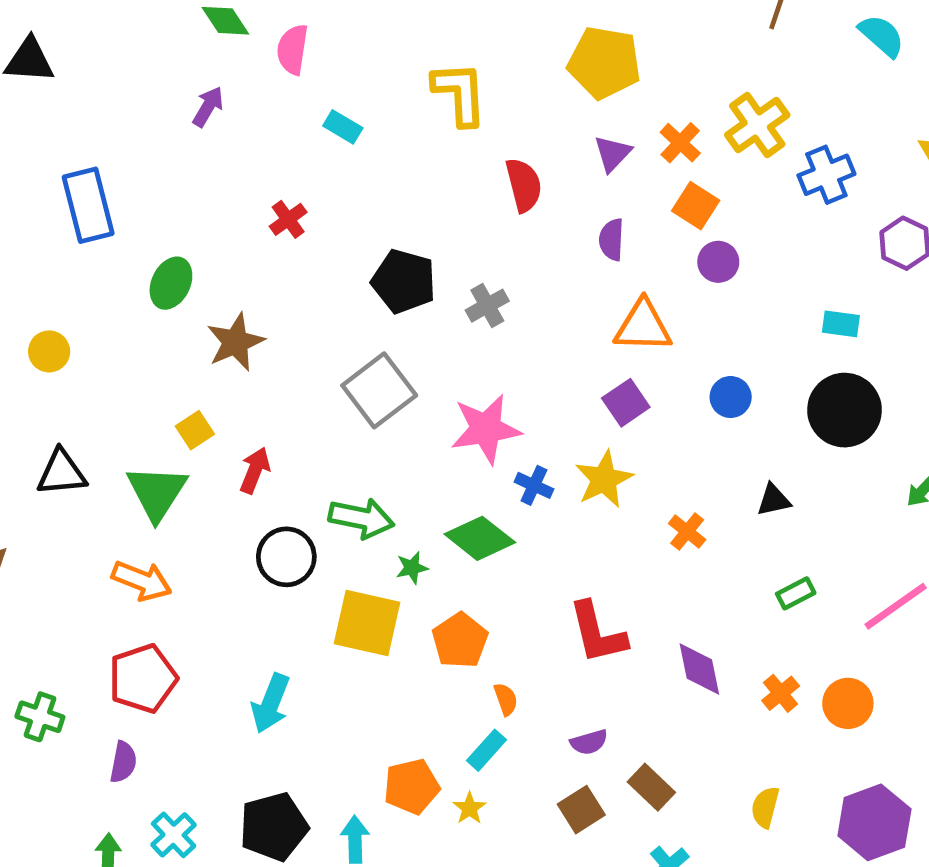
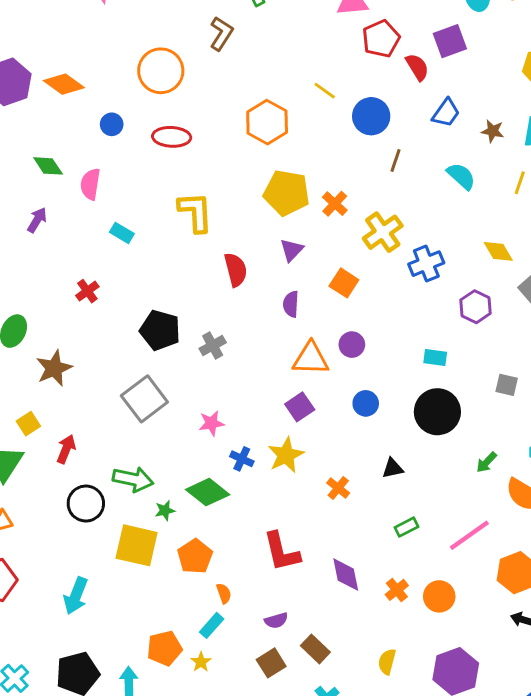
orange cross: (680, 143) -> (335, 204), moved
purple circle: (718, 262) -> (352, 345), moved
pink star: (486, 429) -> (212, 423), size x0.6

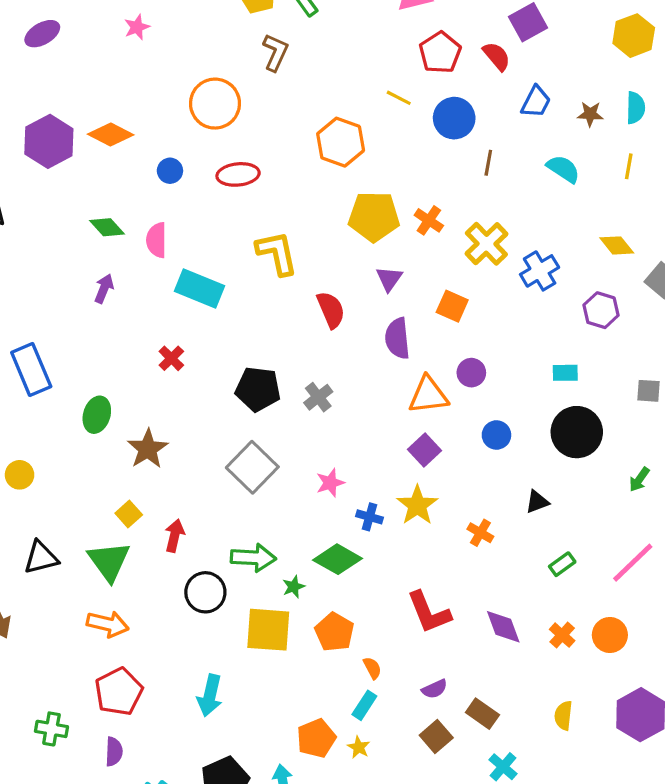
red pentagon: (381, 39) -> (440, 53), moved
cyan rectangle: (122, 233) -> (199, 288), size x1.8
purple semicircle: (291, 304) -> (397, 338), size x1.4

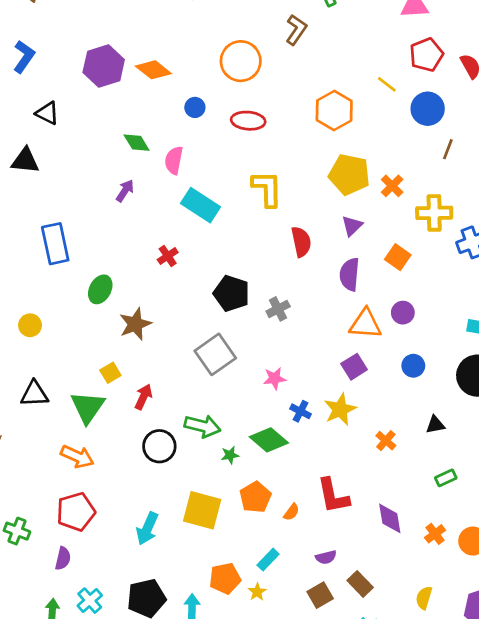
yellow cross: (486, 244) -> (434, 213), turned 32
yellow square: (268, 630) -> (202, 510), moved
orange semicircle: (372, 668) -> (291, 512), moved, turned 54

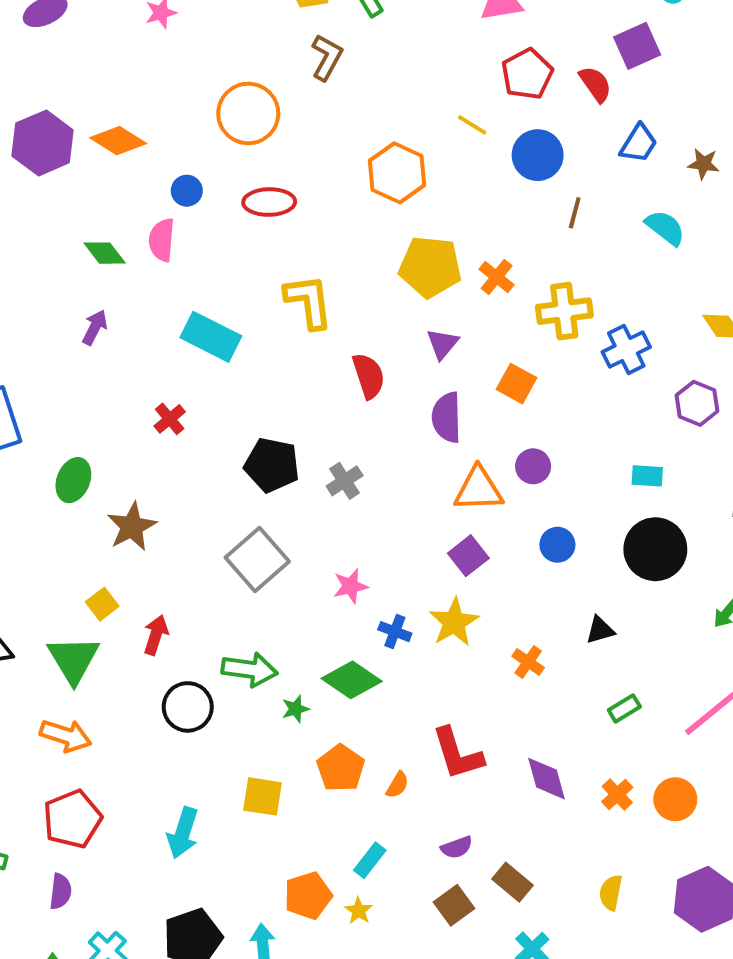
pink semicircle: (174, 160) -> (162, 240), moved
yellow square: (202, 510) -> (263, 796), size x0.7

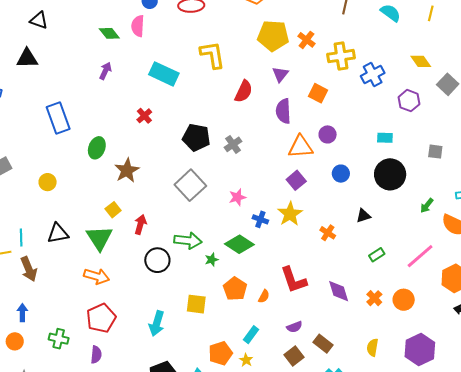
red semicircle: (369, 376) -> (244, 91), turned 45

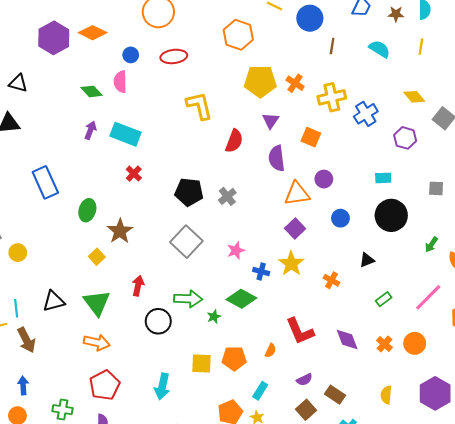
cyan rectangle: (164, 74) -> (125, 134), moved
yellow circle: (48, 182) -> (18, 253), moved
yellow square: (113, 210) -> (97, 257), moved
orange pentagon: (235, 289) -> (234, 358), moved, turned -30

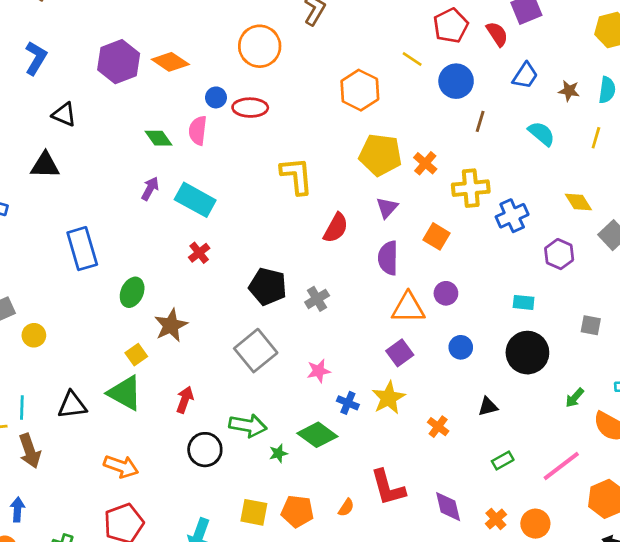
red ellipse: (174, 56) -> (250, 108), moved
green triangle: (97, 303) -> (125, 393), moved, turned -32

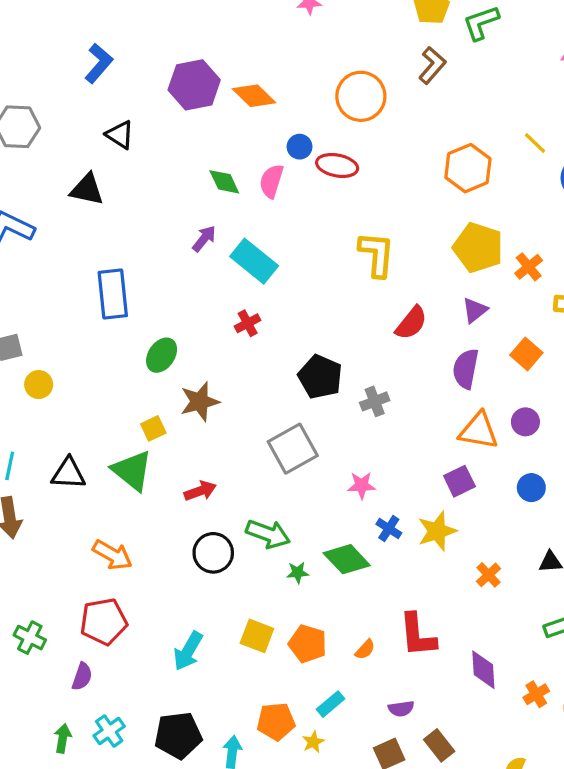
red arrow: (185, 400) -> (200, 491), turned 40

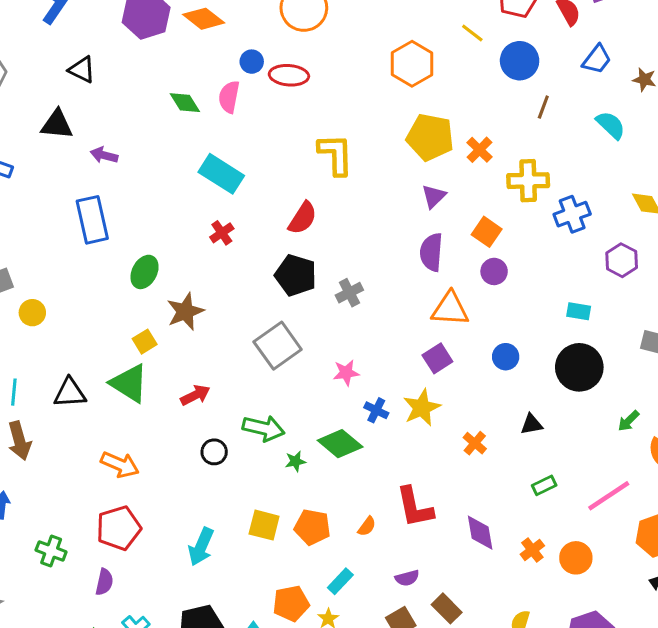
purple arrow: (204, 239) -> (104, 155), moved, turned -108
red semicircle: (411, 323) -> (303, 218), moved
purple circle: (525, 422) -> (494, 271), moved
black circle: (213, 553) -> (214, 452), size x0.7

